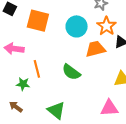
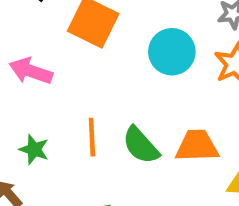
orange trapezoid: (95, 49) -> (197, 146), moved
orange line: (37, 69) -> (92, 137), moved

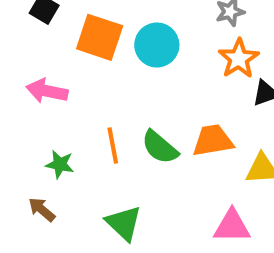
cyan circle: (172, 52) -> (157, 45), moved

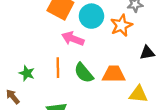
orange star: (239, 59) -> (121, 25), moved
pink arrow: (47, 91) -> (73, 39), moved

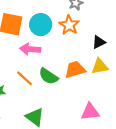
orange line: (58, 68) -> (24, 78), turned -30
yellow triangle: (138, 94) -> (100, 66), moved

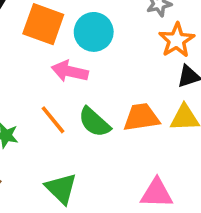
orange star: (69, 25) -> (177, 40), moved

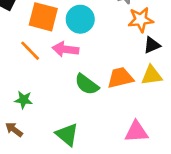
orange star: (177, 40) -> (141, 20), turned 30
orange line: (53, 120) -> (30, 51), moved

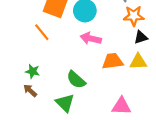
pink arrow: (66, 49) -> (91, 38), moved
green semicircle: (87, 84) -> (76, 80), moved
brown arrow: (14, 130) -> (30, 90), moved

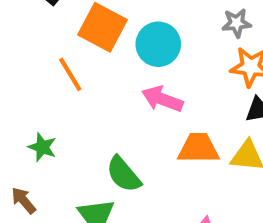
brown arrow: (30, 90) -> (24, 200), moved

